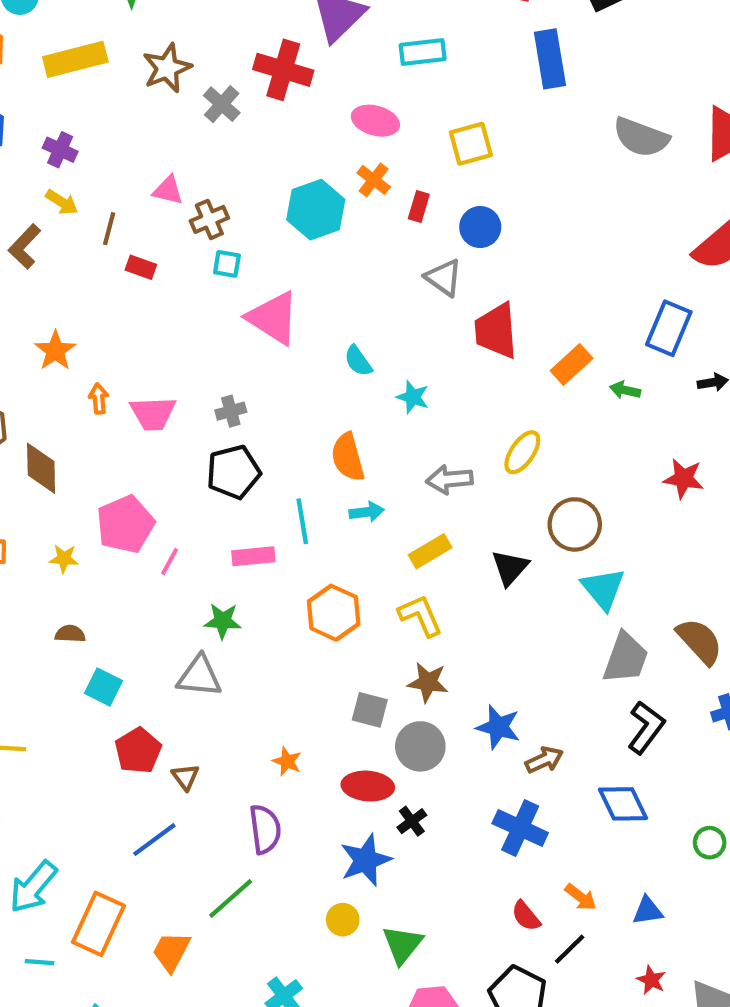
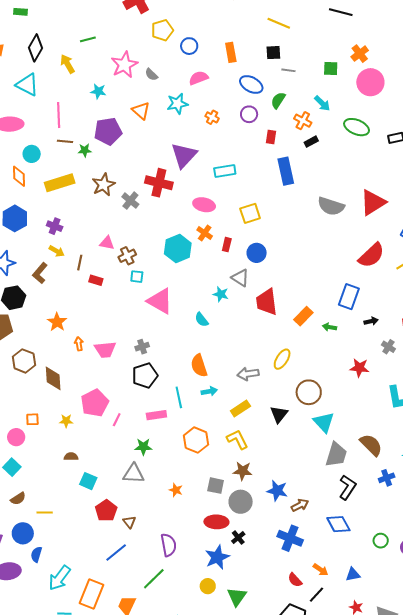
cyan star: (413, 397) -> (221, 294), moved
orange star: (287, 761) -> (176, 490), moved

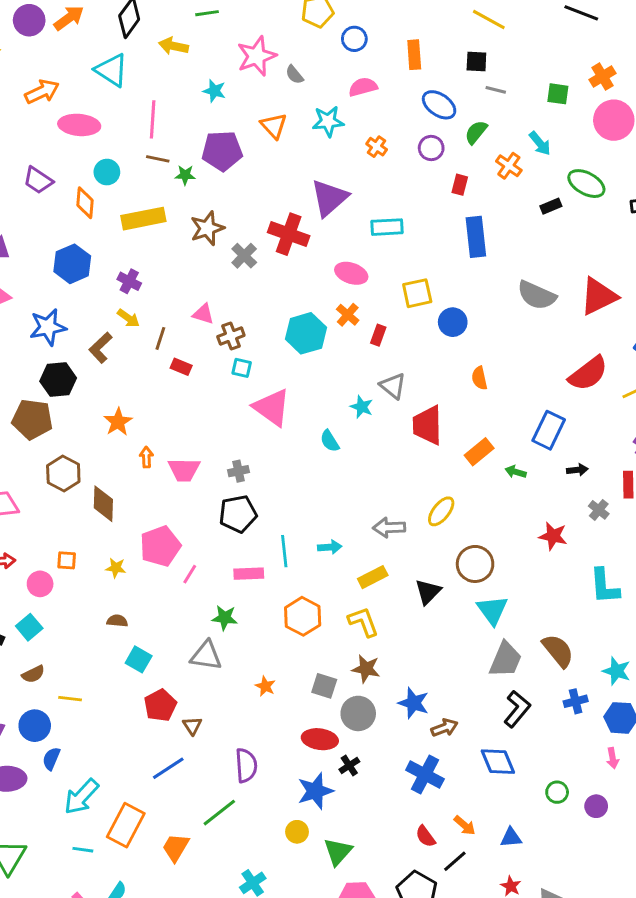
yellow arrow: (68, 64) -> (174, 46), turned -54
black rectangle: (311, 142) -> (551, 206), moved
blue circle: (257, 253) -> (453, 322), moved
orange semicircle: (199, 366) -> (479, 378), moved, size x0.7

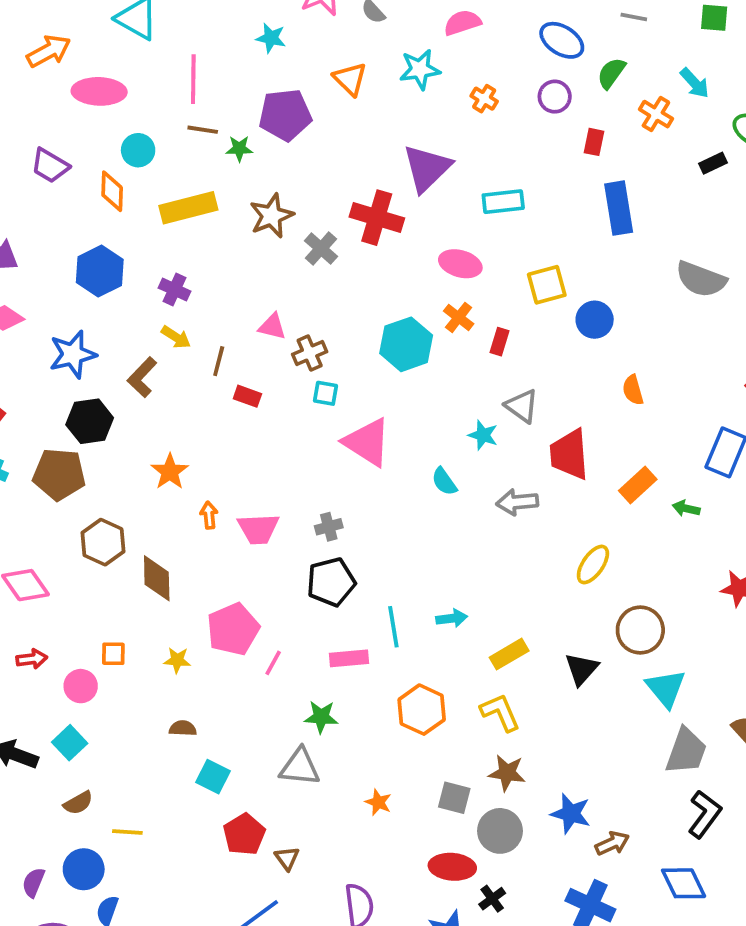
gray arrow: (389, 528) -> (517, 502), moved

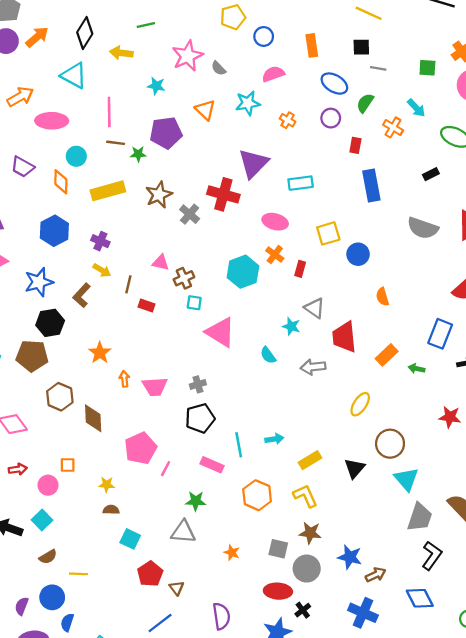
black rectangle: (713, 163) -> (431, 174), moved
pink rectangle: (349, 658) -> (212, 465), turned 30
yellow star: (177, 660) -> (107, 485), moved

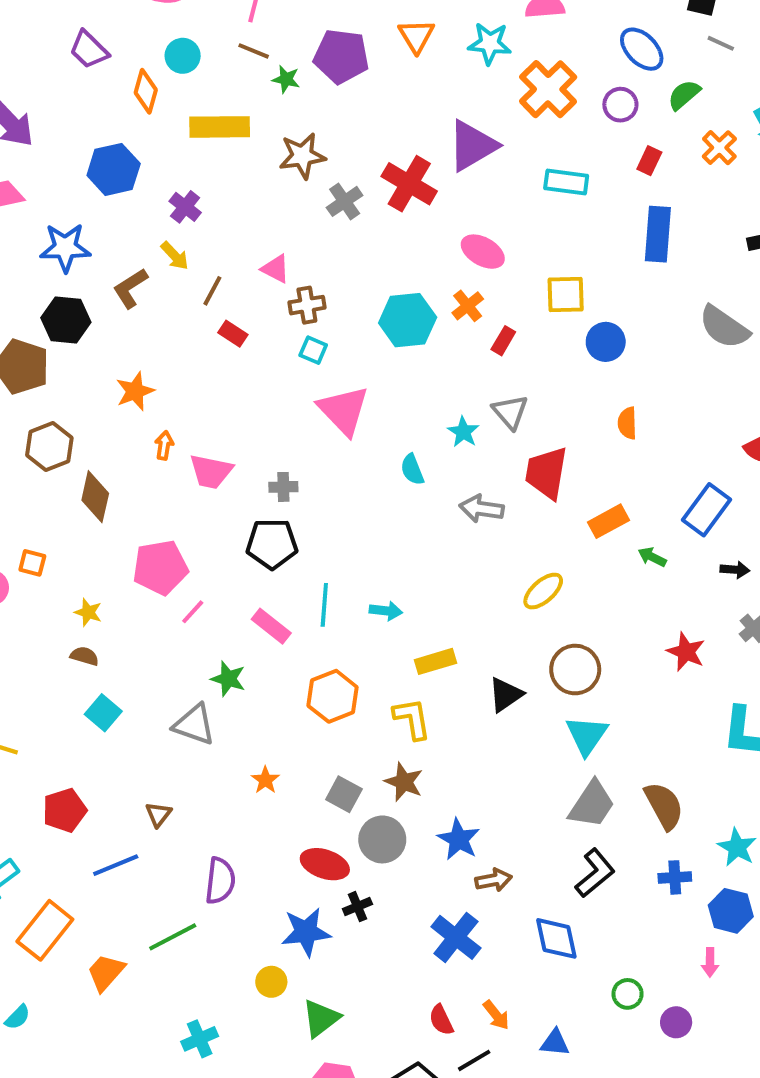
orange cross: (288, 120) -> (548, 89), size x2.0
cyan rectangle: (301, 183) -> (566, 182), moved
red pentagon: (150, 574) -> (65, 810), moved

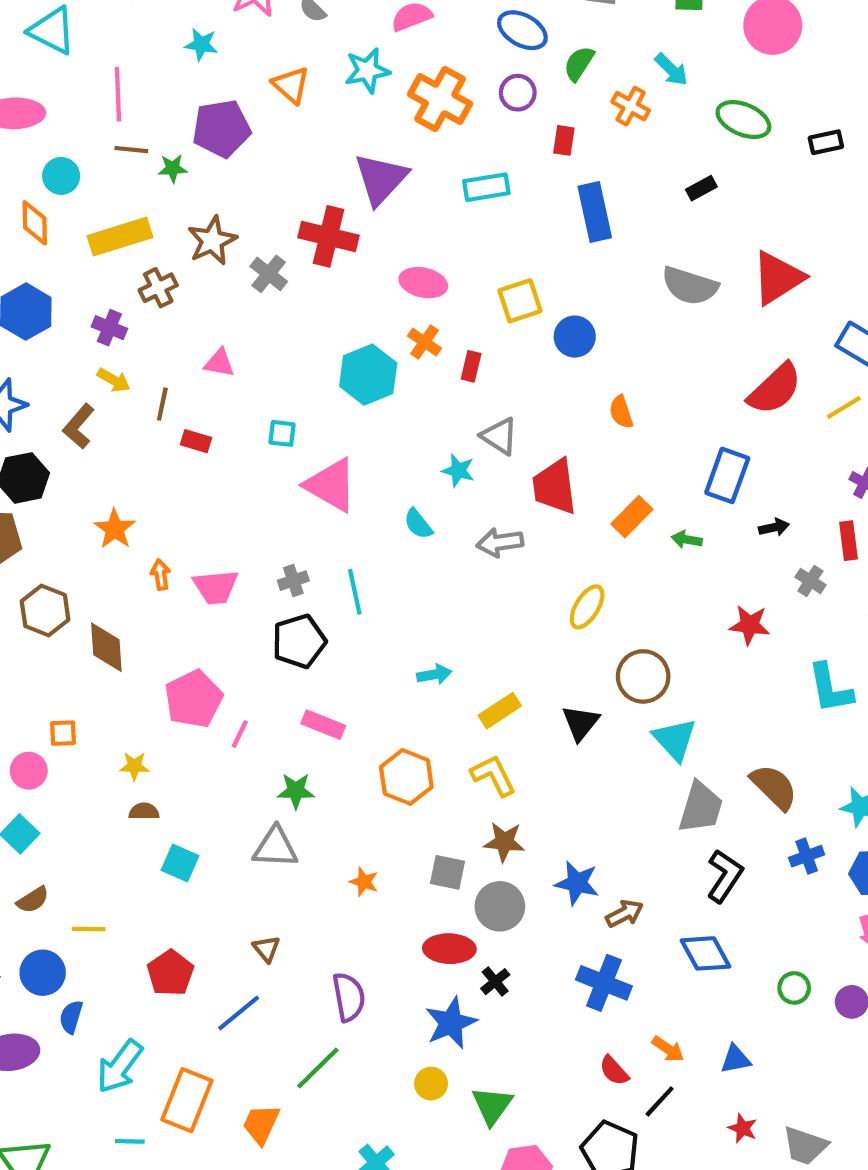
brown cross: (307, 305) -> (158, 288), moved
cyan line: (324, 605) -> (355, 592), moved

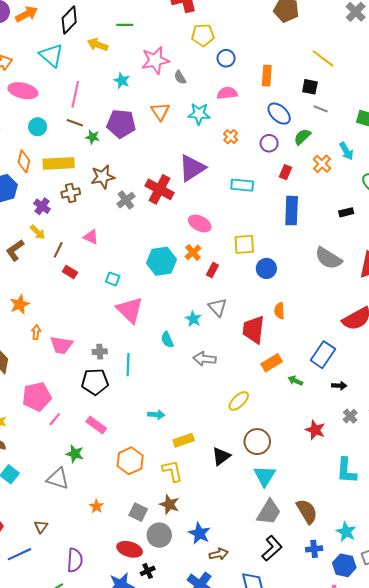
orange cross: (440, 99) -> (231, 137), size x0.5
orange diamond: (35, 223) -> (24, 161), moved
red trapezoid: (555, 487) -> (254, 330), moved

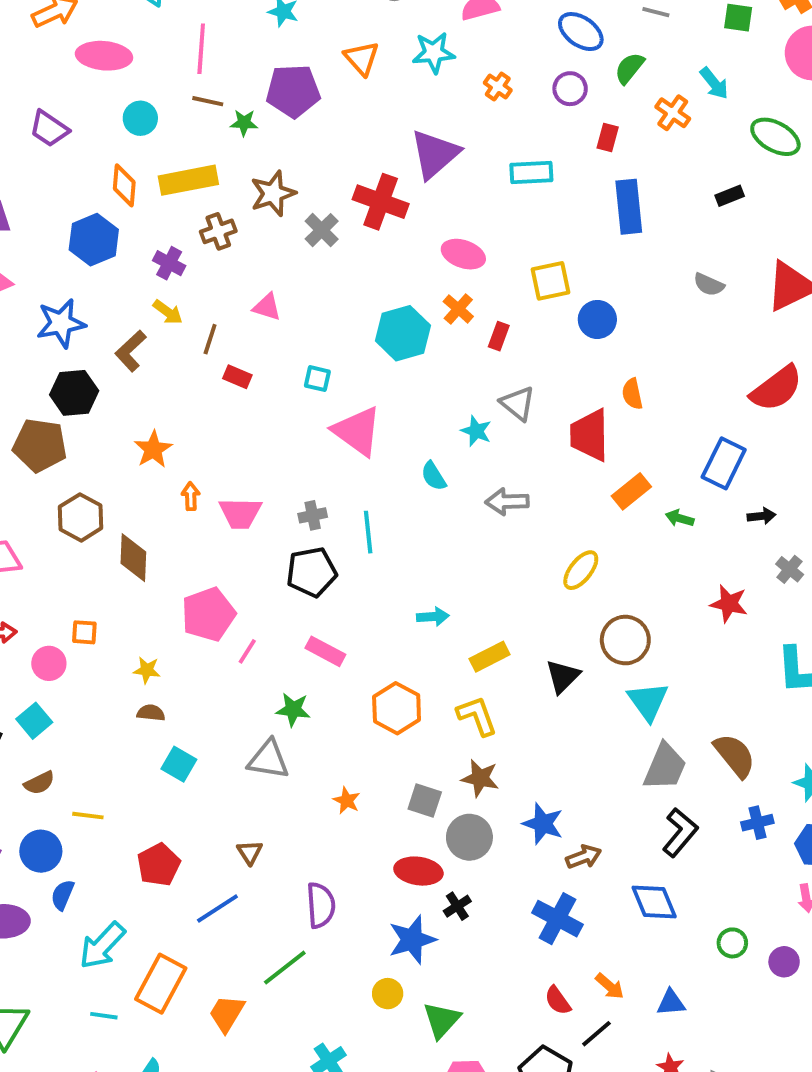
gray semicircle: (328, 258) -> (709, 285), size x0.6

